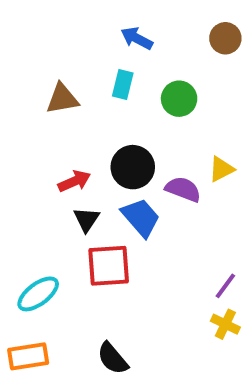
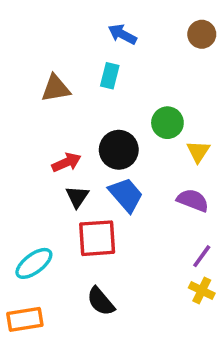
green circle: (179, 99) -> (167, 123), moved
yellow triangle: (221, 169) -> (198, 152), turned -30
purple semicircle: (183, 189) -> (193, 200), moved
black semicircle: (113, 358) -> (101, 301), moved

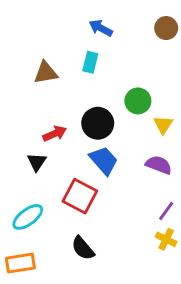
black triangle: (77, 197) -> (37, 162), moved
red square: (97, 238) -> (80, 196), turned 32

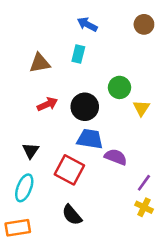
red arrow: (55, 134) -> (47, 104), moved
blue trapezoid: (104, 160) -> (90, 139), turned -40
black triangle: (37, 162) -> (31, 151), moved
purple semicircle: (159, 165) -> (116, 157), moved
cyan ellipse: (28, 217) -> (24, 188), turned -32

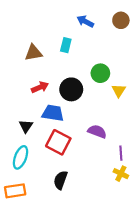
blue arrow: (87, 24) -> (85, 21), moved
blue trapezoid: (90, 139) -> (53, 113), moved
purple line: (144, 183) -> (121, 153), turned -40
black semicircle: (72, 215) -> (60, 180), turned 60

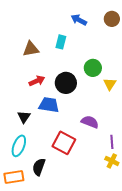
red square: (58, 142) -> (64, 143), moved
black semicircle: (60, 180) -> (39, 167), moved

